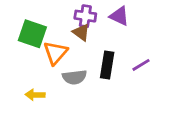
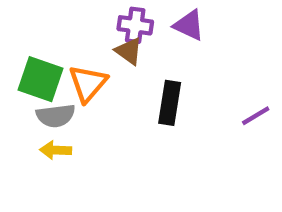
green square: (32, 34) -> (41, 79), moved
purple line: (141, 65) -> (256, 116), moved
gray semicircle: (74, 77) -> (56, 116), moved

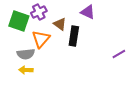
purple cross: (135, 25) -> (39, 12), moved, turned -35
green square: (41, 79) -> (19, 21), moved
black rectangle: (170, 103) -> (74, 36), moved

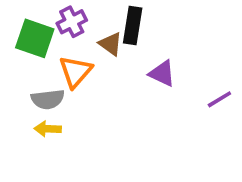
purple triangle: (88, 12) -> (162, 73), moved
black rectangle: (74, 36) -> (133, 25), moved

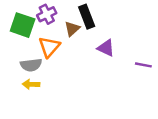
black rectangle: (133, 25) -> (87, 17), turned -30
brown triangle: (110, 44) -> (72, 29), turned 42
purple line: (219, 99) -> (143, 65), turned 42

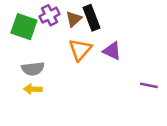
brown triangle: (72, 29) -> (74, 19), moved
orange triangle: (49, 47) -> (80, 50), moved
purple line: (143, 65) -> (149, 85), moved

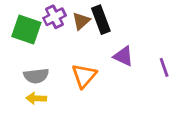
orange triangle: (80, 50) -> (84, 76), moved
purple line: (149, 85) -> (164, 67), moved, turned 60

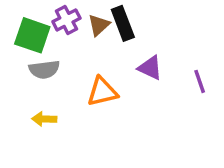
gray semicircle: (36, 76) -> (44, 69), moved
orange triangle: (84, 76) -> (102, 92), turned 36

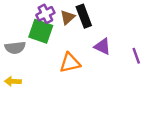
green square: (32, 35) -> (41, 31), moved
gray semicircle: (44, 69) -> (15, 48), moved
yellow arrow: (44, 119) -> (13, 81), moved

